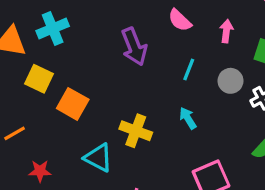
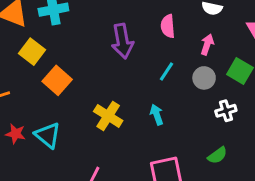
pink semicircle: (180, 20) -> (168, 26), turned 30
gray circle: (230, 81) -> (204, 78), moved
cyan triangle: (98, 158) -> (48, 135), moved

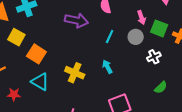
purple arrow: (122, 41) -> (76, 20), turned -60
pink arrow: (207, 44) -> (141, 17), moved, turned 152
cyan triangle: (48, 135) -> (40, 82), moved
green semicircle: (217, 155) -> (161, 87), moved

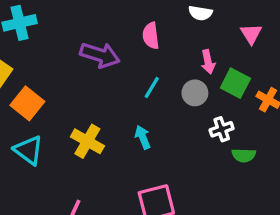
green semicircle: (161, 87) -> (244, 155), moved, turned 40

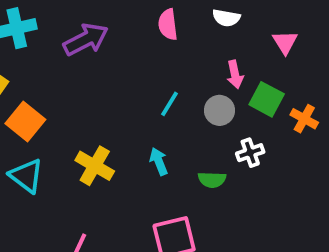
pink semicircle: (151, 36) -> (168, 24), moved
purple arrow: (100, 55) -> (86, 40), moved, turned -45
green semicircle: (244, 155) -> (212, 180), moved

